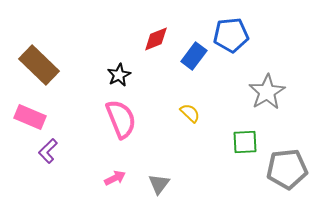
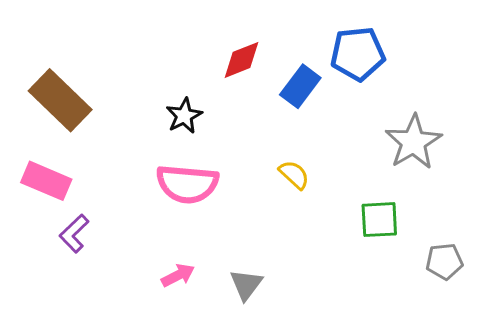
pink semicircle: (121, 119) -> (187, 184), turned 117
gray pentagon: (287, 169) -> (444, 261), size x0.6

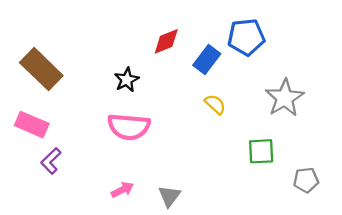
yellow semicircle: (294, 175) -> (215, 104), moved

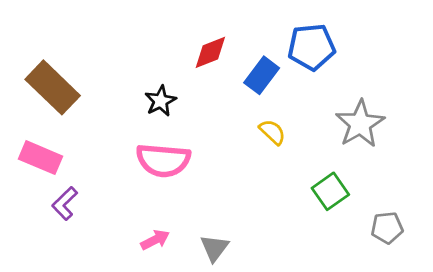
green square: (261, 151) -> (330, 191), turned -32

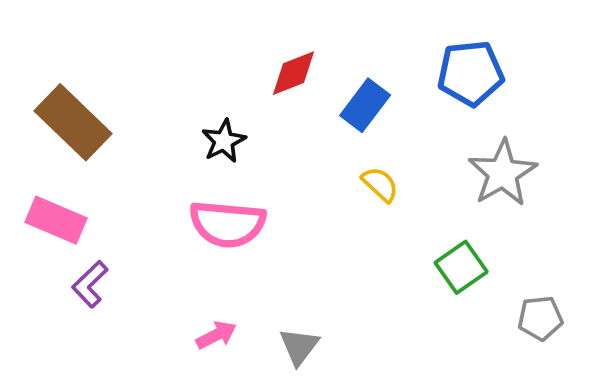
blue pentagon: (312, 47) -> (471, 73), moved

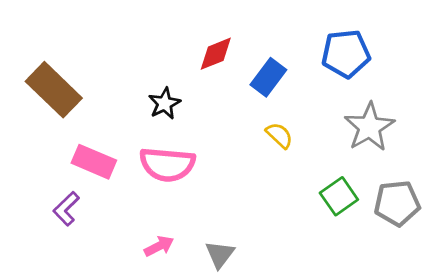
pink rectangle: (56, 220) -> (94, 162), moved
gray pentagon: (540, 318) -> (397, 203), moved, size x1.4

